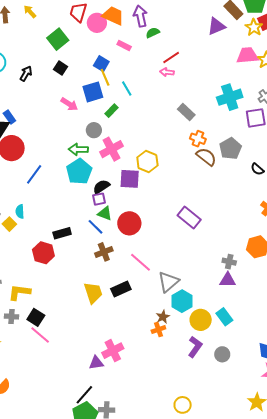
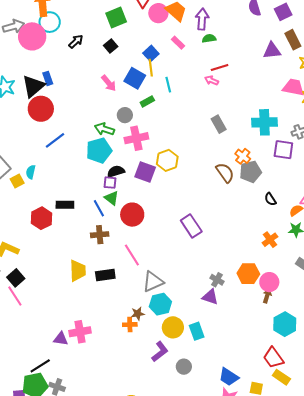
blue square: (93, 92) -> (135, 78), turned 30
orange cross: (198, 139) -> (243, 156), moved

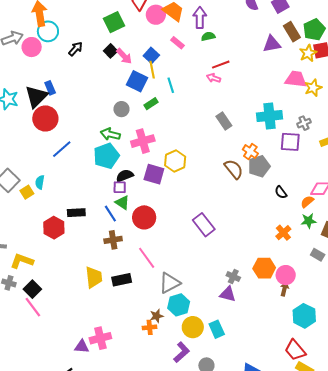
pink circle: (32, 36) -> (32, 47), size x0.7
pink arrow: (109, 83) -> (124, 56), moved
gray circle: (125, 115) -> (121, 109), moved

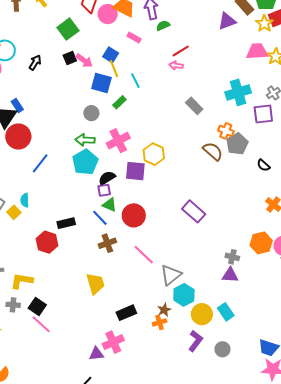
black square: (111, 51) -> (70, 58), turned 32
black rectangle: (122, 280) -> (126, 313), moved

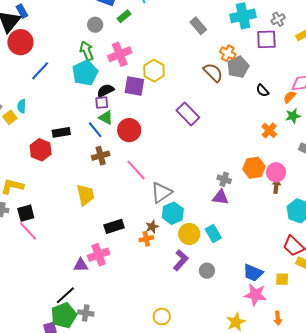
green arrow: (85, 140) -> (87, 51), turned 60
purple rectangle: (194, 211) -> (188, 114), moved
black square: (37, 306) -> (26, 213), turned 36

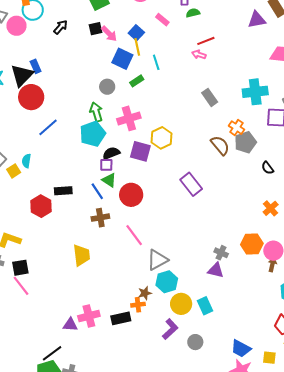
black rectangle: (114, 226) -> (121, 318), moved

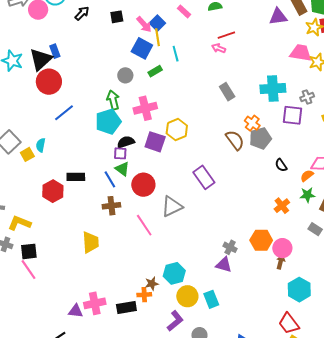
pink arrow: (109, 34) -> (144, 24), moved
gray triangle: (157, 260) -> (172, 206), moved

